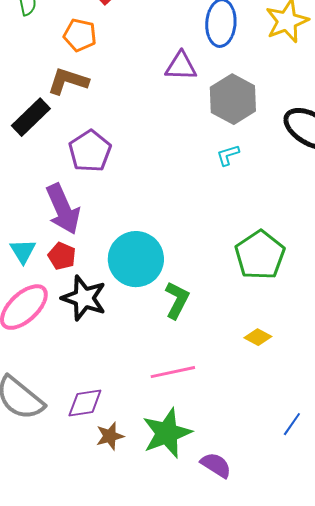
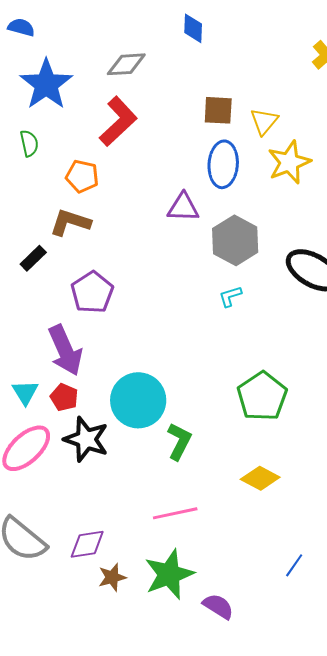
black rectangle: (31, 117) -> (33, 258), size x0.7
yellow diamond: (258, 337) -> (260, 478), size x1.4

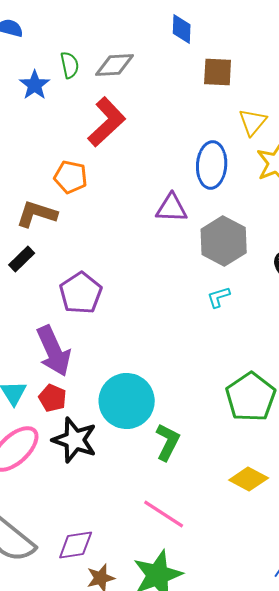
blue star: (46, 84) -> (35, 85), size x0.6
brown square: (218, 110) -> (218, 72), moved
green semicircle: (29, 143) -> (70, 65), moved
brown L-shape: (70, 222) -> (37, 214), moved
pink line: (175, 513) -> (164, 514), turned 45

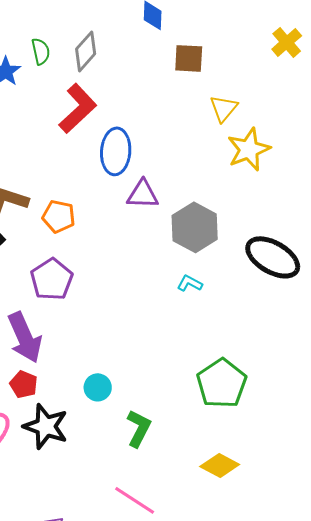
gray diamond: (115, 65) -> (86, 51), turned -45
blue ellipse: (212, 165) -> (116, 151), moved
orange pentagon: (71, 177) -> (59, 216), moved
cyan L-shape: (219, 297) -> (190, 283), turned 45
cyan circle: (127, 401) -> (98, 387), size x0.5

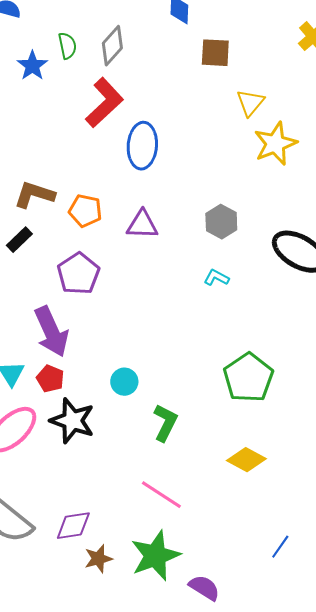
purple triangle: (143, 194) -> (142, 225), moved
gray hexagon: (195, 227) -> (221, 222), size x0.7

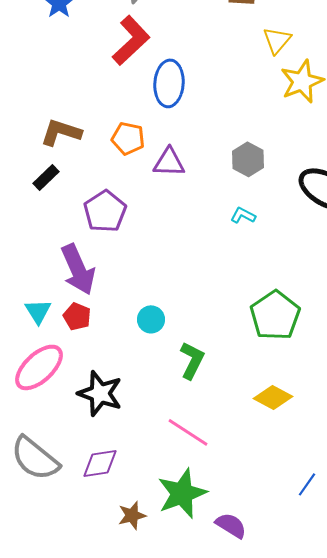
orange pentagon: (85, 211) -> (128, 138), moved
black star: (72, 421) -> (100, 393), moved
brown star: (98, 559) -> (132, 515), moved

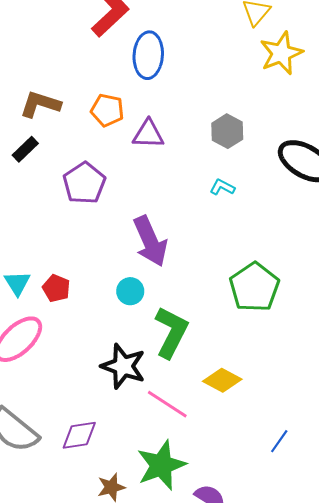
purple arrow: (78, 269) -> (150, 241), moved
green L-shape: (192, 360) -> (171, 332), size x1.4
black star: (100, 393) -> (123, 366), moved
yellow diamond: (273, 397) -> (222, 380), moved
blue line: (307, 484) -> (279, 441), moved

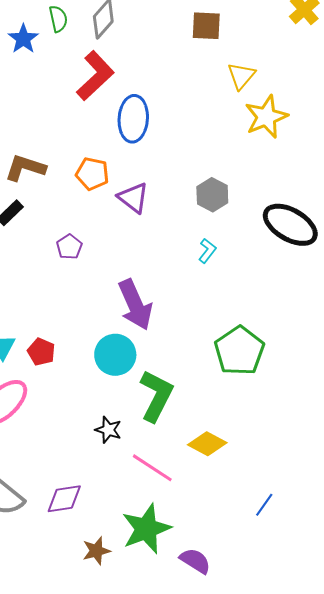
purple triangle: (148, 134) -> (133, 198), turned 36
purple pentagon: (84, 183) -> (69, 247), size x0.6
cyan L-shape: (222, 187) -> (207, 251), turned 100
cyan circle: (130, 291) -> (115, 355), size x1.5
black star: (123, 366) -> (108, 430), size x0.6

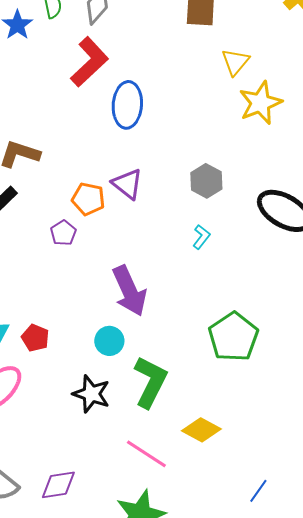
orange pentagon: (92, 174) -> (88, 199), moved
cyan circle: (115, 355) -> (109, 341), size x0.7
black star: (108, 430) -> (91, 394), moved, size x1.4

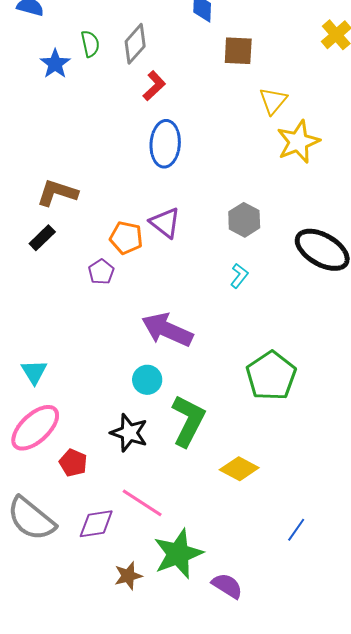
red L-shape: (89, 62) -> (154, 86), moved, size x0.6
purple arrow: (129, 291) -> (167, 330), turned 138
red pentagon: (35, 338) -> (73, 463), moved
pink line: (146, 454) -> (142, 503), moved

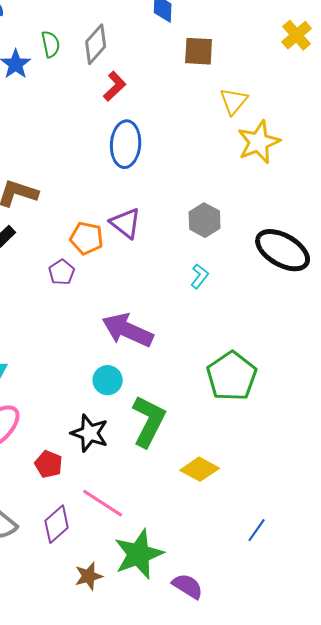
red pentagon: (73, 463) -> (49, 464), moved
purple diamond: (96, 524) -> (57, 524), turned -33

